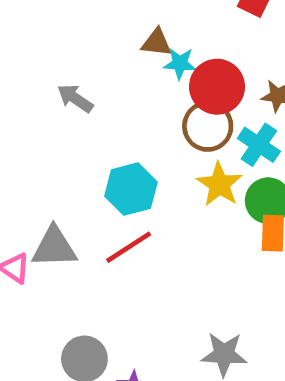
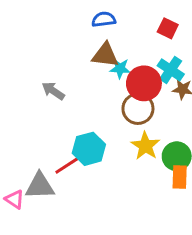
brown triangle: (157, 42) -> (105, 55), size x1.4
cyan cross: (259, 145) -> (171, 70), moved
red line: (129, 247) -> (70, 164), moved

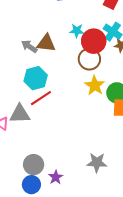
brown triangle: (105, 55) -> (46, 43), moved
cyan hexagon: (89, 149) -> (36, 78), moved

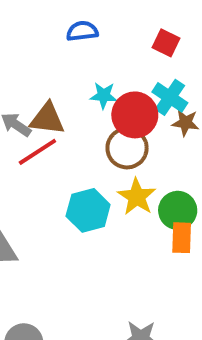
cyan hexagon: (36, 78) -> (88, 210), moved
red line: (41, 98) -> (37, 152), moved

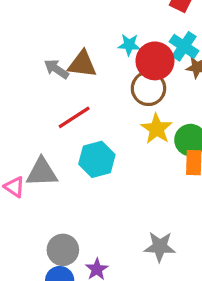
red line: (37, 152) -> (74, 117), moved
cyan hexagon: (88, 210) -> (97, 159), moved

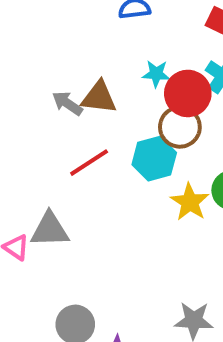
yellow star: (157, 129) -> (190, 202), moved
cyan hexagon: (97, 159) -> (154, 159), moved

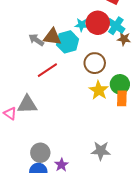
red circle: (188, 93) -> (98, 23), moved
brown circle: (180, 127) -> (95, 63), moved
cyan hexagon: (154, 159) -> (68, 42), moved

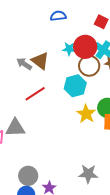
brown triangle: (52, 37) -> (40, 61), turned 30
cyan hexagon: (68, 42) -> (75, 86), moved
brown circle: (95, 63) -> (89, 66), moved

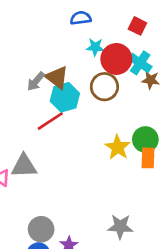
cyan star: (69, 49) -> (95, 47), moved
gray arrow: (24, 64) -> (36, 81), turned -84
brown circle: (89, 66) -> (104, 87), moved
cyan hexagon: (75, 86) -> (65, 97), moved

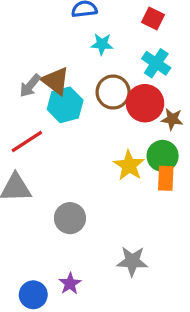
red circle: (116, 59) -> (145, 103), moved
brown star: (151, 80) -> (172, 119), moved
red line: (50, 121) -> (27, 142), moved
gray circle: (41, 229) -> (70, 218), moved

